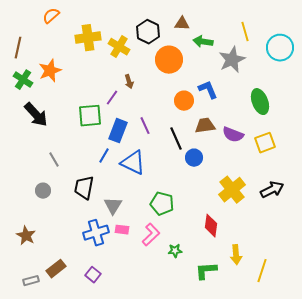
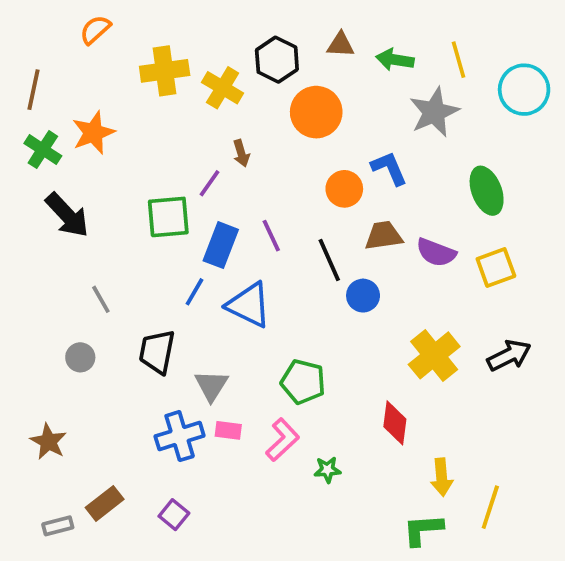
green arrow: (203, 42) -> (395, 60), moved
green L-shape: (206, 271) -> (423, 530), moved

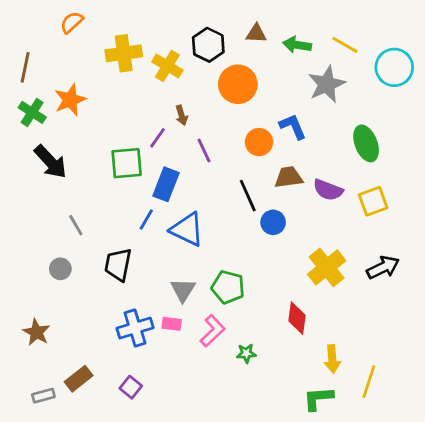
yellow line: (459, 60) -> (345, 45), turned -44
purple line: (271, 236) -> (204, 150), moved
gray triangle: (211, 385) -> (183, 290), moved

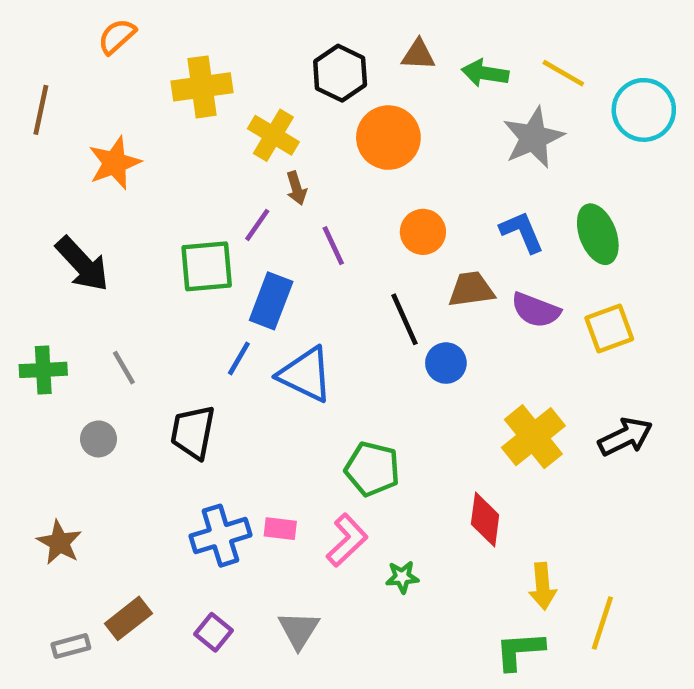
yellow cross: (167, 66) -> (273, 135), moved
green cross: (32, 112) -> (43, 370), moved, turned -36
blue L-shape: (293, 127) -> (522, 232), moved
gray triangle: (183, 290) -> (299, 630), moved

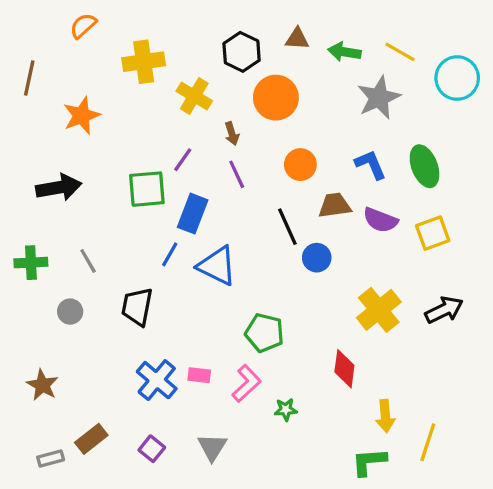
brown arrow: (296, 188) -> (232, 134), moved
black arrow: (82, 264) -> (59, 187), turned -57
blue cross: (220, 536) -> (157, 380), turned -33

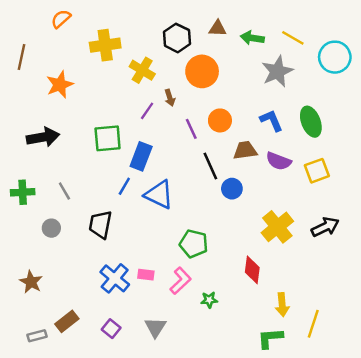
purple line: (183, 160) -> (147, 111), moved
purple line: (237, 174) -> (191, 129), moved

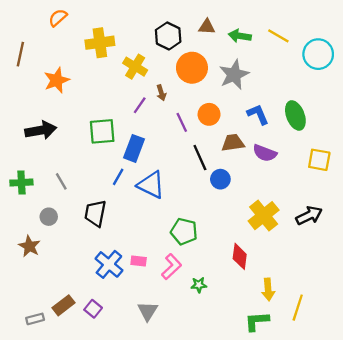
gray star: (277, 71) -> (234, 75), moved
yellow square: (317, 171) -> (319, 160), moved, turned 30
brown star: (31, 282) -> (29, 246), moved
purple square: (111, 329) -> (93, 309), moved

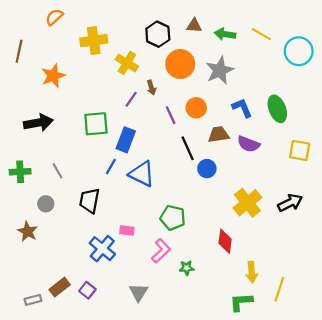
pink rectangle: (139, 261) -> (127, 230), moved

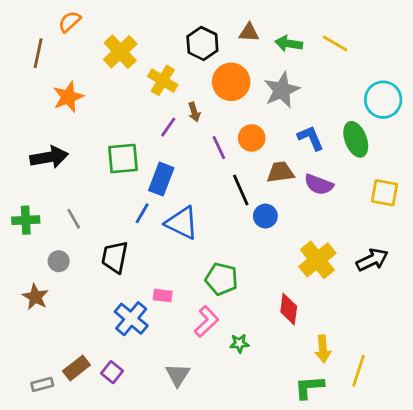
yellow cross: (94, 41) -> (120, 52), turned -35
brown line: (19, 51) -> (38, 53), moved
cyan circle: (299, 51) -> (383, 100), moved

